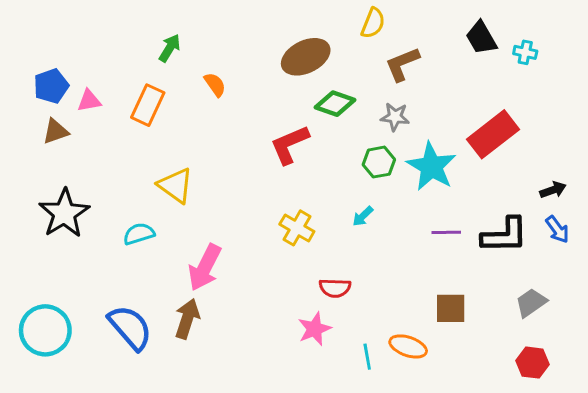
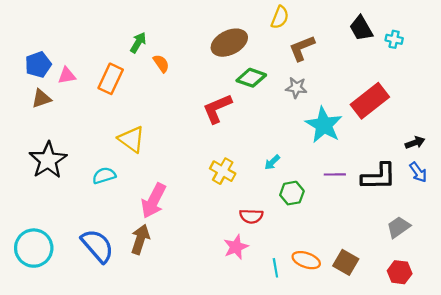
green arrow: (170, 48) -> (138, 43), moved
green hexagon: (379, 162) -> (292, 193), moved
brown square: (451, 308) -> (346, 262), moved, turned 30

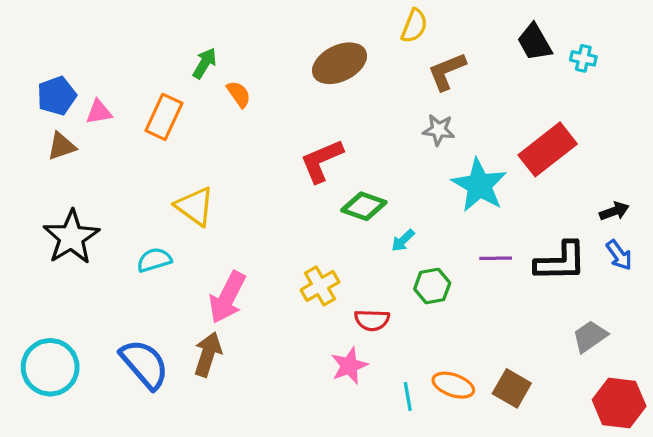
green diamond: (251, 78) -> (364, 206), moved
yellow cross: (223, 171) -> (320, 286), moved, turned 30
red hexagon: (400, 272) -> (619, 403), moved, size x1.4

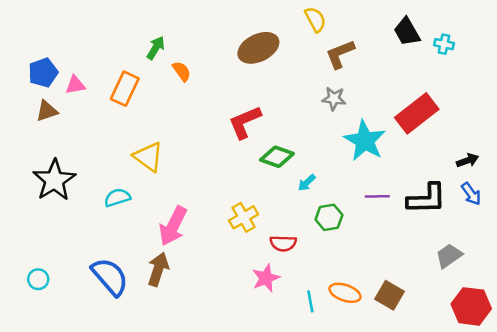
yellow semicircle: (414, 26) -> (315, 19), turned -50
cyan circle: (50, 367) -> (38, 279), size x0.5

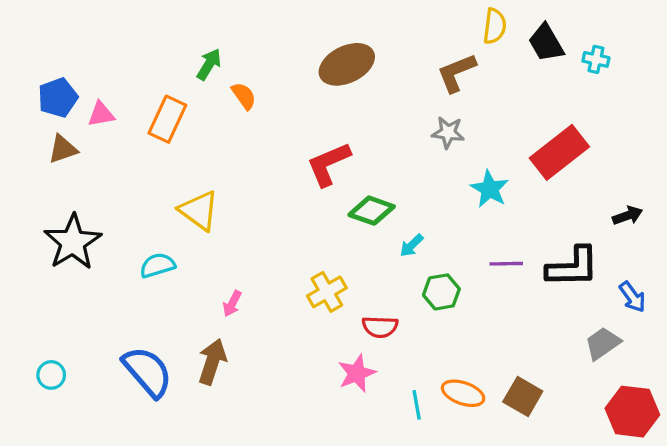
yellow semicircle: (315, 19) -> (495, 26), moved, turned 35
cyan star: (365, 141) -> (490, 189), size x0.7
blue arrow: (471, 194) -> (632, 297), moved
pink arrow: (173, 226) -> (232, 304), size x0.5

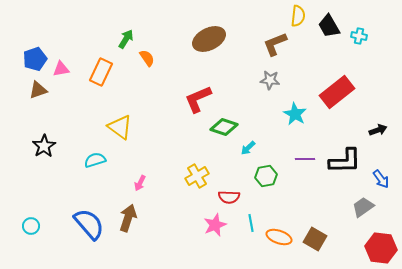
black star: (73, 242) -> (44, 146), size x0.7
cyan line: (417, 405) -> (251, 223), moved

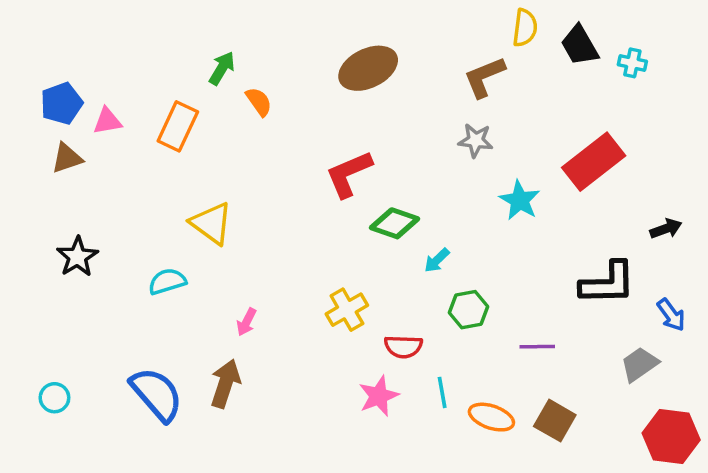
purple line: (305, 159) -> (537, 347), moved

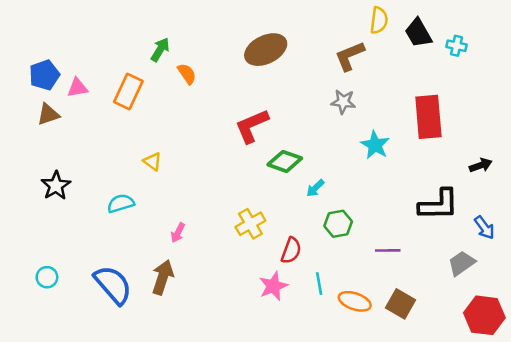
red rectangle: (594, 162) -> (428, 117), turned -57
yellow triangle: (211, 223) -> (152, 161), size x0.6
red semicircle: (403, 347) -> (291, 250), turned -72
cyan circle: (54, 398) -> (47, 277), moved

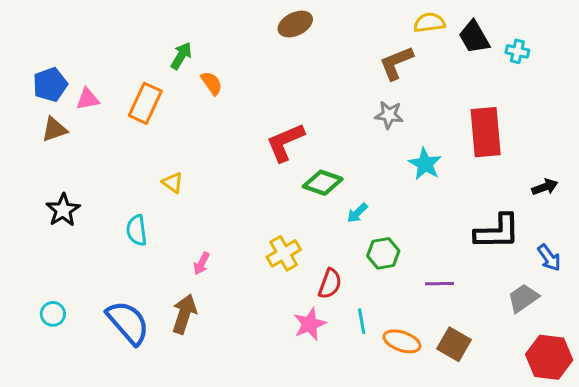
yellow semicircle: (379, 20) -> (429, 23), turned -104
brown ellipse: (266, 50) -> (295, 24), moved, size x0.7
cyan semicircle: (121, 203) -> (137, 230), turned -80

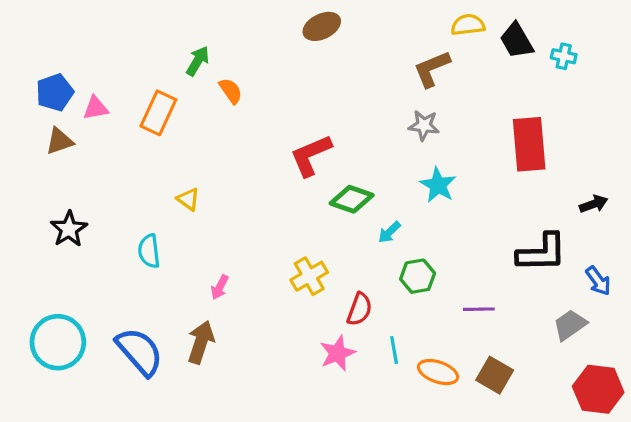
cyan star: (425, 164) -> (438, 185), moved
cyan circle: (53, 314) -> (58, 342), size x2.0

